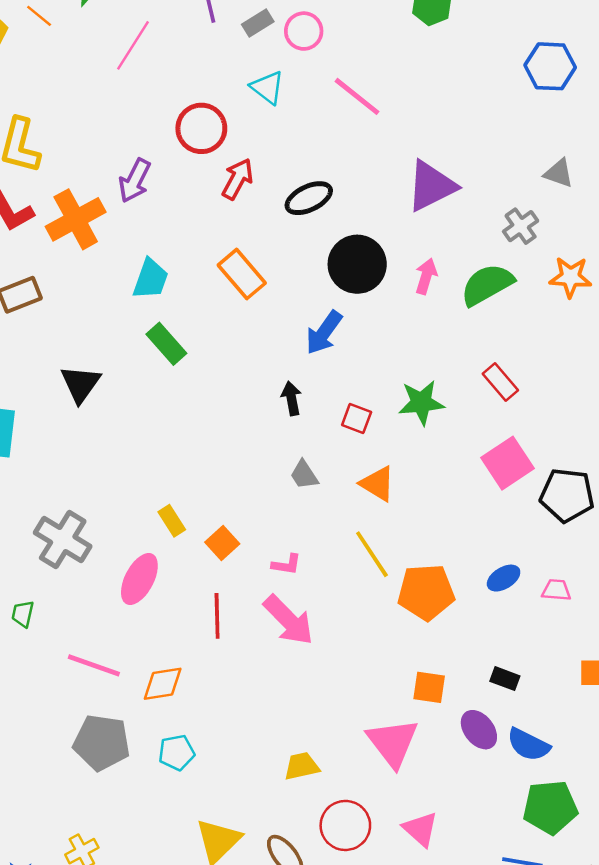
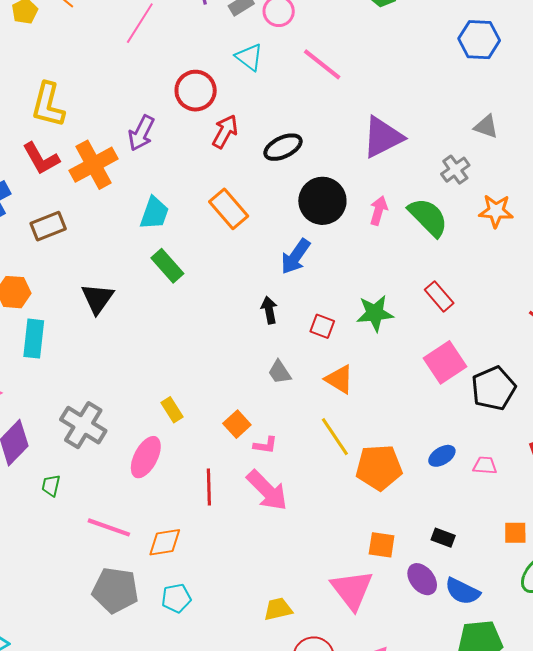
green semicircle: (487, 285) -> (428, 217), turned 75
black pentagon: (567, 495) -> (493, 388), turned -30
orange square: (222, 543) -> (237, 424), moved

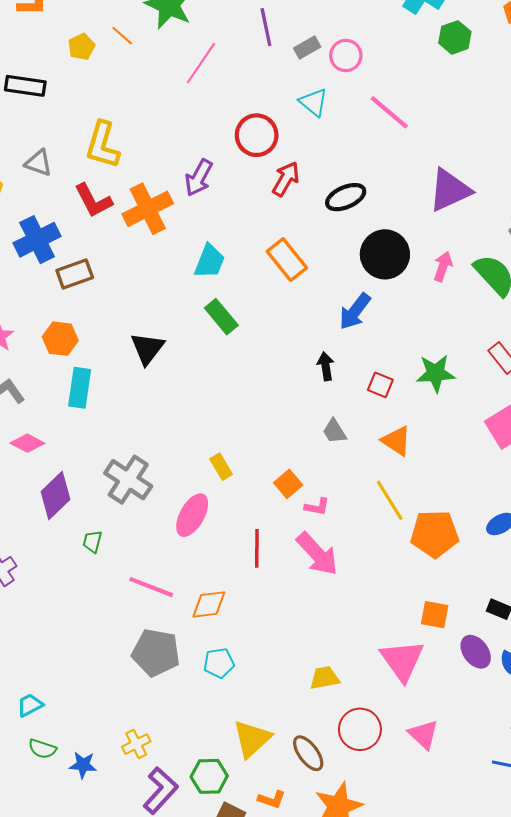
brown rectangle: (48, 226) -> (75, 274), moved

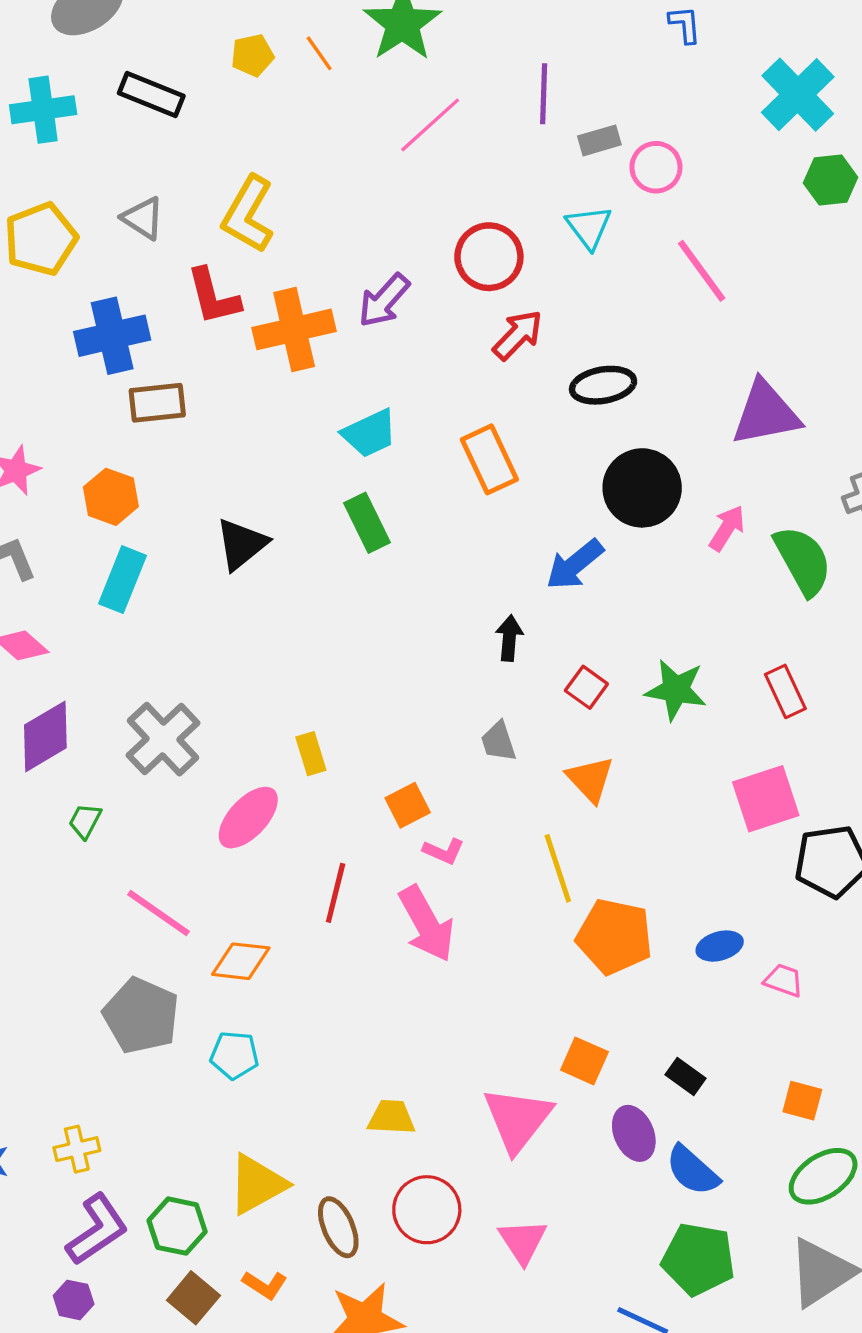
cyan trapezoid: (210, 261) -> (370, 433), turned 30

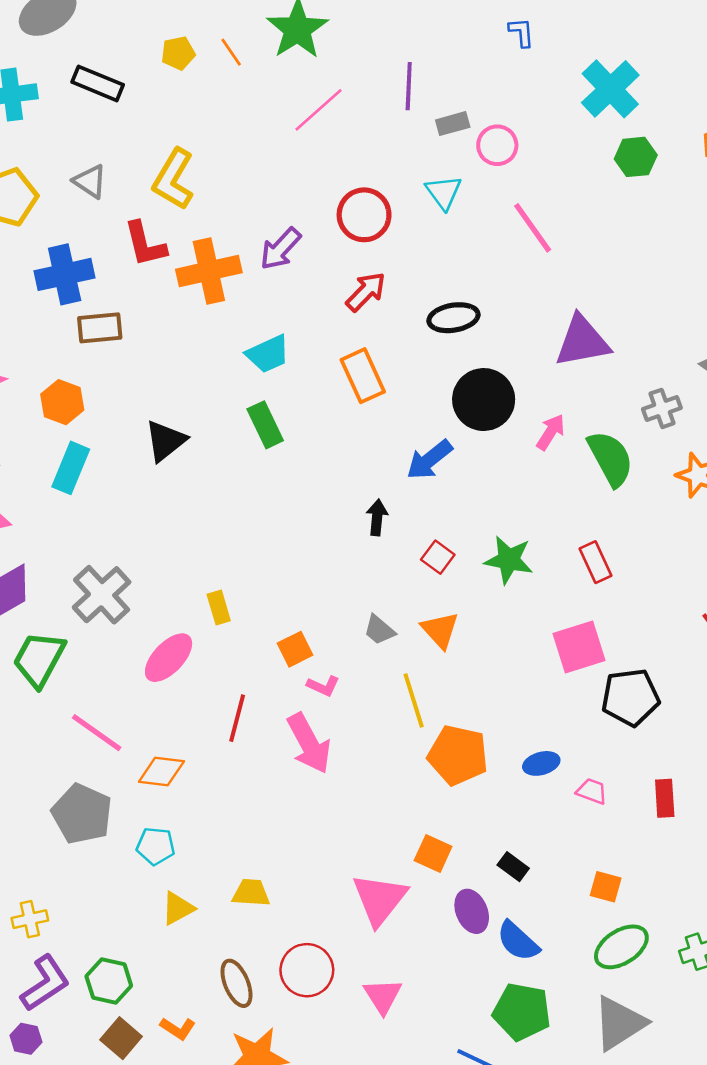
red arrow: (518, 335) -> (366, 292), moved
gray trapezoid: (498, 741) -> (379, 630), moved, turned -32
green trapezoid: (85, 821) -> (39, 659), size x2.0
yellow trapezoid: (391, 1117) -> (251, 893), moved
yellow triangle: (257, 1184) -> (178, 908), moved, size x0.7

